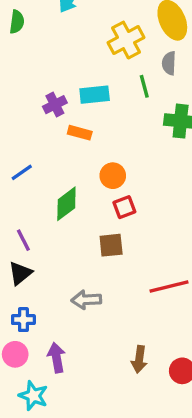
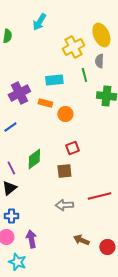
purple cross: (55, 105) -> (19, 93), moved, size x1.5
orange circle: (113, 176) -> (65, 114), moved
green diamond: (66, 204) -> (34, 159), moved
gray arrow: (86, 300) -> (64, 205), moved
brown arrow: (139, 359) -> (81, 240), turned 105

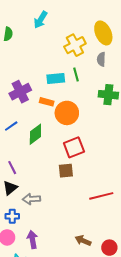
green line: (84, 75) -> (76, 74), moved
orange circle: (65, 114) -> (67, 113), size x1.5
red square: (72, 148) -> (74, 147), size x1.5
green diamond: (34, 159) -> (35, 134), moved
gray arrow: (64, 205) -> (31, 199), moved

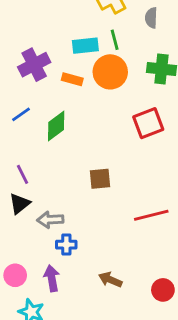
orange circle: (67, 113) -> (110, 72), moved
red square: (74, 147) -> (148, 123), moved
blue cross: (12, 216) -> (66, 245), moved
brown arrow: (83, 240) -> (110, 280), moved

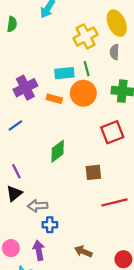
green diamond: (56, 126) -> (58, 151), moved
brown square: (100, 179) -> (93, 172), moved

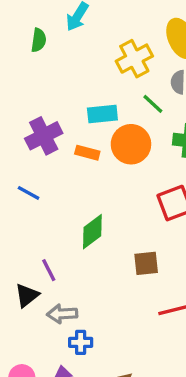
green semicircle: (12, 24) -> (39, 40), moved
green line: (87, 69) -> (153, 104), moved, turned -32
blue line: (15, 126) -> (29, 193), turned 64
purple line: (16, 171) -> (49, 270), moved

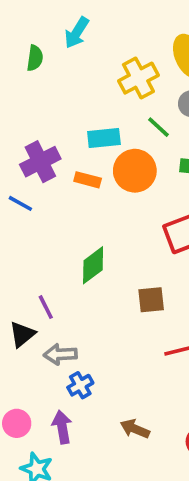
blue line: (29, 193) -> (20, 203), moved
blue cross: (81, 342) -> (80, 385), turned -30

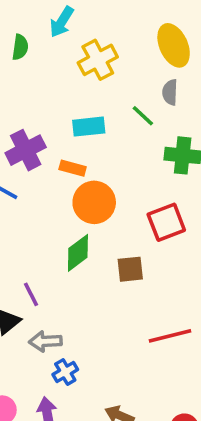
yellow cross: (138, 78) -> (98, 60), moved
orange circle: (135, 171) -> (94, 202), moved
brown square: (151, 300) -> (130, 269), moved

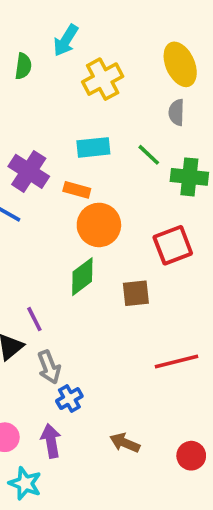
green line: (143, 116) -> (149, 155), moved
purple cross: (26, 150) -> (29, 171), turned -30
gray arrow: (45, 341) -> (49, 367), turned -108

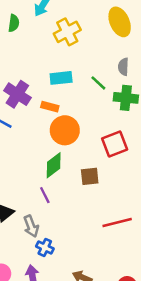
gray semicircle: (176, 112) -> (123, 67), moved
purple line: (34, 319) -> (45, 195), moved
blue cross: (69, 398) -> (45, 247), turned -35

